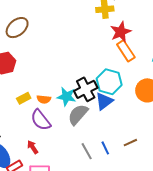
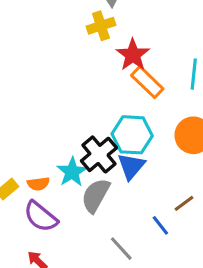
cyan star: (66, 97) -> (72, 172), turned -30
brown line: (130, 143) -> (184, 203), moved
blue line: (105, 148) -> (160, 225), moved

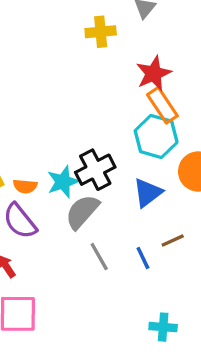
yellow cross: (101, 26) -> (101, 32), moved
cyan hexagon: (132, 135) -> (156, 136), moved
blue triangle: (131, 166) -> (148, 193), moved
gray line: (121, 249) -> (99, 257), moved

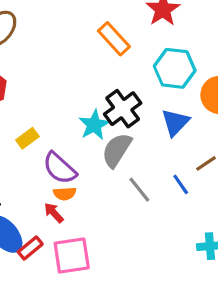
orange rectangle: (162, 105) -> (114, 39), moved
orange semicircle: (25, 186) -> (65, 194), moved

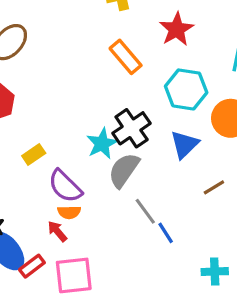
blue line: (181, 184) -> (166, 233), moved

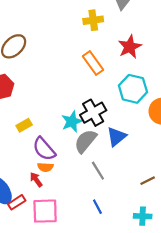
blue triangle: (184, 144) -> (116, 137), moved
brown line: (214, 187) -> (148, 181), moved
blue line: (166, 233) -> (97, 207), moved

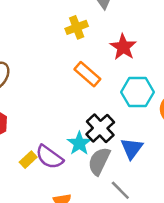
purple semicircle: (44, 149) -> (49, 157), moved

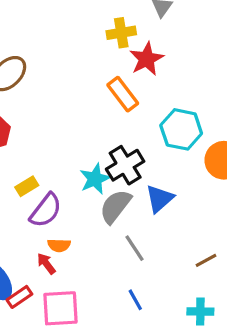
red star: (123, 47) -> (147, 59), moved
purple semicircle: (49, 157) -> (46, 210), moved, turned -100

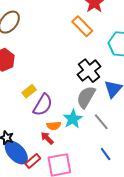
cyan star: (95, 179) -> (73, 119), moved

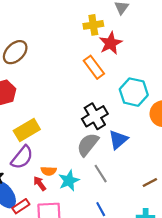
yellow rectangle: (29, 91) -> (27, 130), size x1.6
purple semicircle: (43, 105) -> (22, 157), moved
cyan star: (73, 119) -> (69, 181), moved

